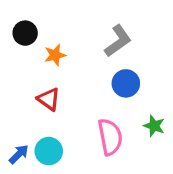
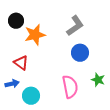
orange star: (55, 55) -> (35, 35), size x1.5
red triangle: (49, 99) -> (21, 63), moved
blue arrow: (19, 154) -> (12, 84), moved, turned 32

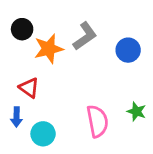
gray L-shape: (75, 26) -> (85, 36), moved
blue circle: (80, 53) -> (128, 50), moved
blue arrow: (12, 84) -> (17, 117), turned 104

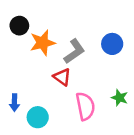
gray L-shape: (85, 36) -> (74, 51), moved
red triangle: (29, 88) -> (62, 77), moved

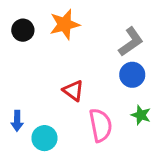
orange star: (43, 43) -> (65, 24), moved
blue circle: (112, 44) -> (132, 75), moved
gray L-shape: (74, 51) -> (131, 42), moved

